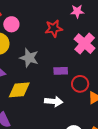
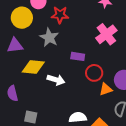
red star: (54, 28) -> (60, 15), moved
white arrow: (54, 101) -> (56, 80), moved

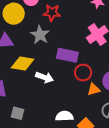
purple rectangle: (78, 56) -> (67, 55), size x1.5

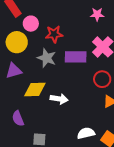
purple rectangle: (67, 55) -> (76, 57), moved
red circle: (83, 72) -> (102, 79), moved

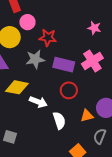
gray star: (47, 58) -> (35, 59), turned 30
red circle: (102, 79) -> (69, 90), moved
white semicircle: (86, 133) -> (59, 120), moved, turned 72

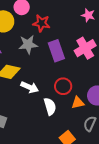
purple rectangle: (64, 65) -> (56, 51), turned 55
red circle: (69, 90) -> (63, 86), moved

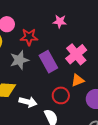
pink star: (88, 15) -> (60, 21), moved
orange triangle: (78, 103) -> (78, 80), moved

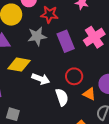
orange triangle: (78, 80) -> (89, 94), moved, turned 40

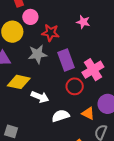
pink cross: (94, 37) -> (93, 70), moved
red circle: (74, 76) -> (75, 86), moved
white semicircle: (62, 97) -> (61, 116), turned -90

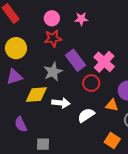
pink circle: (30, 17) -> (52, 18), moved
gray star: (38, 54) -> (53, 72), moved

